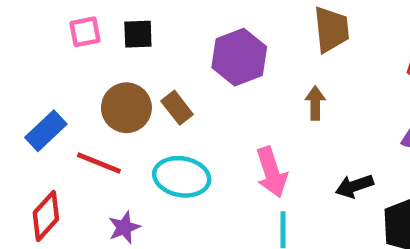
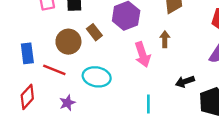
brown rectangle: (177, 108) -> (94, 32), moved
blue rectangle: (46, 131) -> (27, 53), turned -54
pink arrow: (271, 172) -> (143, 55), moved

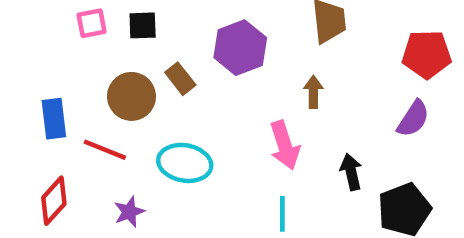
pink arrow: (143, 55) -> (285, 145), moved
black arrow: (185, 82) -> (351, 172), turned 96

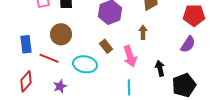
brown rectangle: (180, 79) -> (106, 46), moved

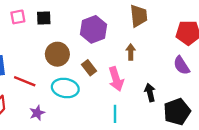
brown circle: (61, 34) -> (57, 54), moved
purple semicircle: (188, 44) -> (181, 65), turned 114

